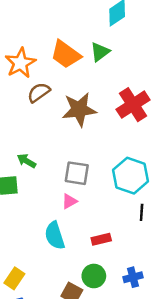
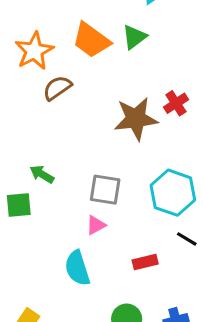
red cross: (133, 105) -> (176, 103), size x0.6
brown star: (79, 110) -> (136, 119), moved
black line: (142, 212) -> (187, 239), turned -63
red rectangle: (101, 239) -> (145, 262), moved

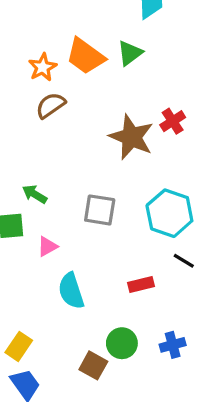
orange star: (34, 51) -> (43, 67), moved, size x0.7
brown star: (136, 119) -> (131, 137), turned 30
pink triangle: (96, 225) -> (47, 246), moved

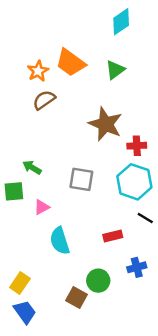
green triangle: (130, 53) -> (115, 70), moved
red cross: (173, 121) -> (137, 146), moved, turned 30
blue cross: (173, 345) -> (137, 267), moved

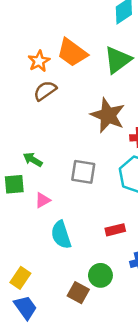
green triangle: (115, 70) -> (118, 60), size x1.4

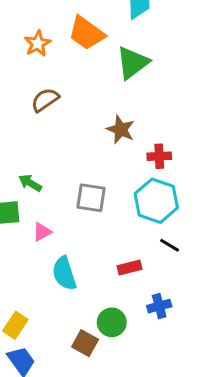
orange trapezoid: (72, 52) -> (87, 33), moved
orange star: (39, 61) -> (38, 43), moved
brown star: (108, 115) -> (121, 130), size x0.7

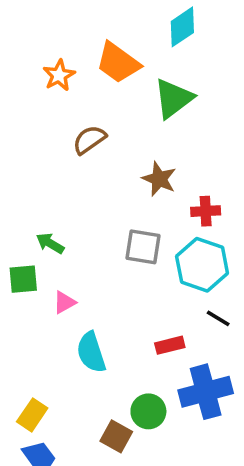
brown semicircle: (45, 100) -> (89, 140), moved
gray square: (91, 198) -> (143, 247), moved
blue cross: (159, 306) -> (206, 392), size x1.8

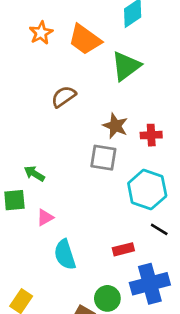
orange star: (59, 75) -> (41, 33), moved
red cross: (206, 211) -> (151, 135), moved
gray square: (143, 247) -> (103, 158), moved

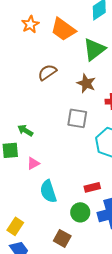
brown star: (115, 126) -> (86, 83), moved
green circle: (107, 298) -> (80, 212), moved

